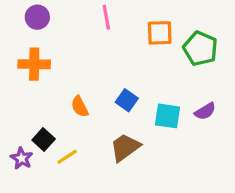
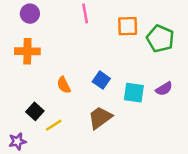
purple star: (22, 158) -> (17, 141), moved, turned 30

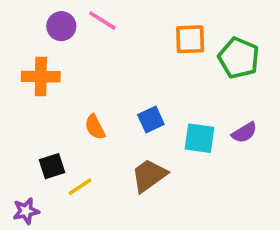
purple circle: (30, 14) -> (61, 26), moved
pink line: (85, 14) -> (102, 21), moved, turned -48
blue square: (101, 80) -> (151, 119), turned 30
black square: (35, 111) -> (52, 166), turned 30

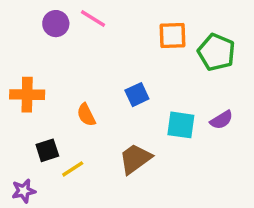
orange cross: (41, 77) -> (27, 95), moved
blue square: (151, 119) -> (137, 95), moved

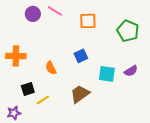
orange square: (172, 35) -> (88, 21), moved

